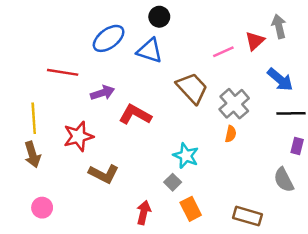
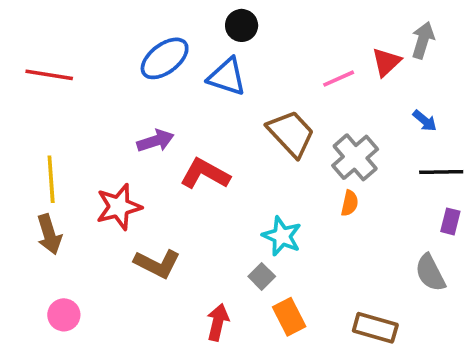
gray arrow: (279, 26) -> (423, 40), turned 30
red line: (63, 72) -> (49, 75), moved
blue arrow: (280, 80) -> (425, 121), size x0.6

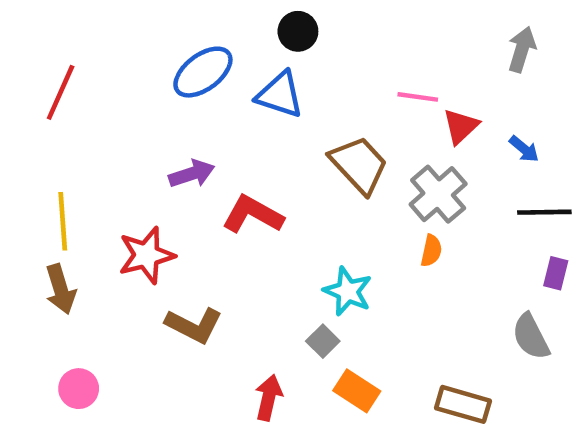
red triangle: (386, 62) -> (461, 126), moved
red line: (49, 75) -> (61, 92), turned -75
pink line: (339, 79) -> (418, 97), turned 32
orange rectangle: (289, 317) -> (357, 391), turned -30

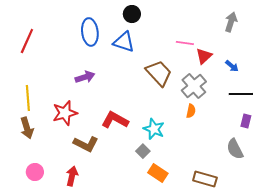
blue ellipse: (203, 72) -> (90, 32), turned -60
red L-shape: (253, 214) -> (115, 120), moved
red arrow: (269, 398) -> (72, 176), moved

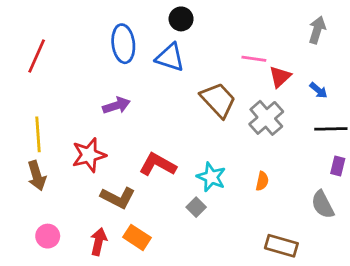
orange semicircle: (191, 111) -> (262, 181), moved
orange rectangle: (158, 173) -> (137, 237), moved

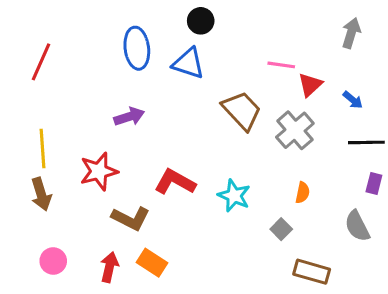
orange semicircle: (262, 181) -> (303, 193), moved
gray square: (196, 207) -> (281, 229), moved

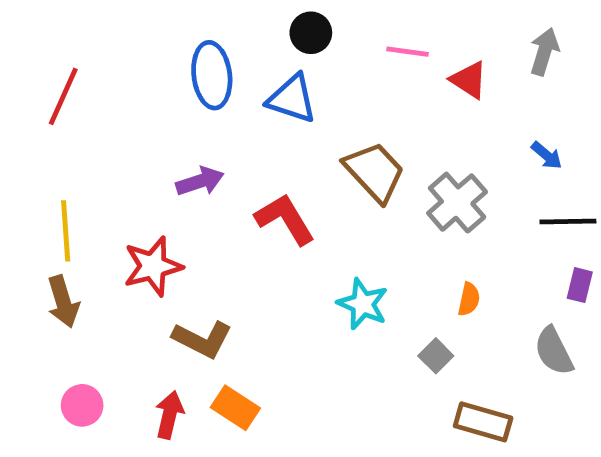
pink line: (281, 65) -> (408, 52), moved
red triangle: (310, 85) -> (469, 80), moved, turned -44
red L-shape: (175, 182) -> (285, 219), moved, turned 30

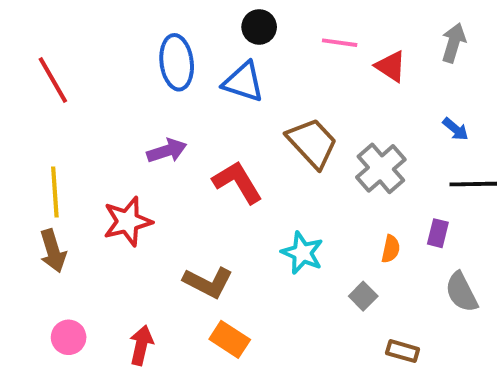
red line: (63, 96) -> (53, 80), turned -54
purple rectangle: (580, 285) -> (438, 233), moved
brown L-shape: (202, 339) -> (208, 282), moved
orange rectangle: (235, 408) -> (230, 339), moved
brown rectangle: (483, 422) -> (403, 351), size x0.7

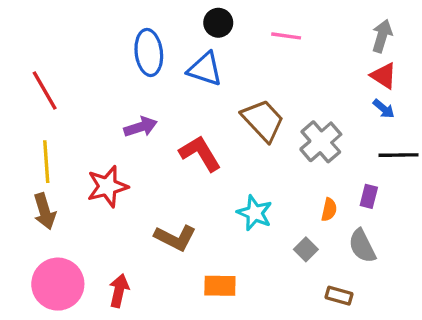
red triangle: (391, 66) -> (384, 76), moved
red line: (53, 80) -> (45, 91), moved
gray semicircle: (461, 292) -> (362, 246), moved
pink circle: (69, 337) -> (58, 284), size x1.8
orange rectangle: (230, 339) -> (220, 286), moved, turned -32

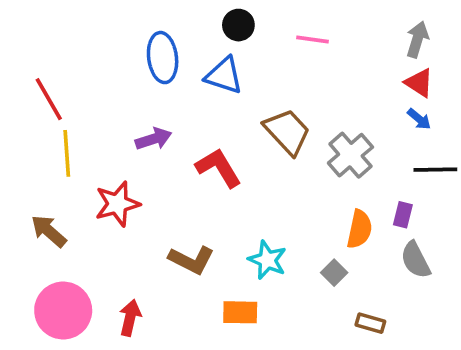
yellow line: (46, 162) -> (67, 153), moved
orange semicircle: (329, 210) -> (359, 229), size x1.5
brown arrow: (45, 211) -> (49, 231), turned 148
cyan star: (255, 213) -> (267, 260), moved
gray semicircle: (362, 246) -> (416, 260), moved

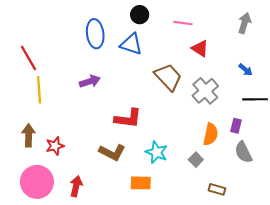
red triangle: (419, 83) -> (200, 49), moved
red L-shape: (219, 168) -> (128, 118), moved, turned 128
red star: (117, 204) -> (55, 146), moved, size x0.7
brown arrow: (49, 231) -> (28, 135), turned 50

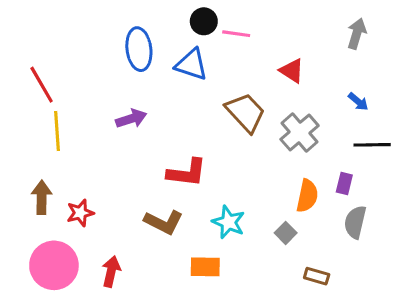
pink line: (183, 23) -> (236, 34), moved
gray semicircle: (243, 152) -> (355, 222), turned 40

